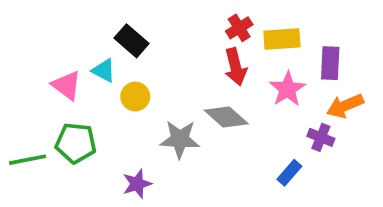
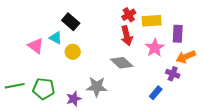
gray star: (180, 139) -> (97, 87), moved
green pentagon: (76, 143) -> (44, 89), moved

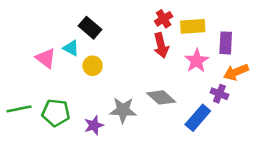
gray diamond: (122, 63) -> (161, 97), moved
blue rectangle: (156, 93) -> (198, 118), size x1.5

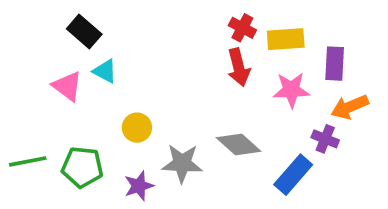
red cross: (164, 19) -> (242, 28), turned -30
black rectangle: (90, 28) -> (84, 32), moved
pink star: (197, 61) -> (291, 90), turned 30
yellow circle: (93, 66) -> (137, 128), moved

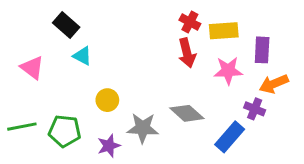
pink triangle: (67, 86) -> (32, 68), moved

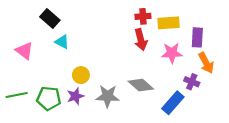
red cross: (190, 22) -> (143, 16), turned -32
orange arrow: (274, 84) -> (206, 63), turned -95
purple star: (109, 146) -> (75, 96), moved

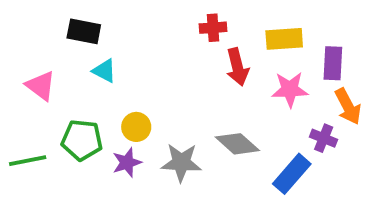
red cross: (143, 16) -> (213, 28), moved
black rectangle: (50, 19) -> (84, 31), turned -30
green pentagon: (49, 98) -> (82, 140), moved

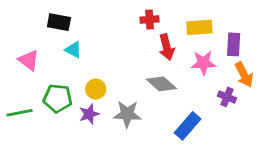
gray diamond: (237, 144) -> (161, 84), moved
blue rectangle: (292, 174) -> (188, 126), moved

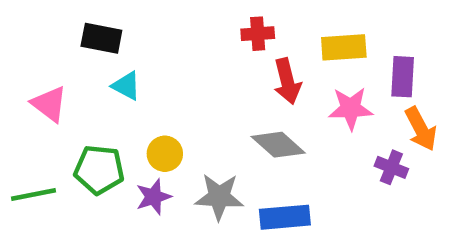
blue rectangle: (188, 126) -> (285, 217), moved, turned 44

